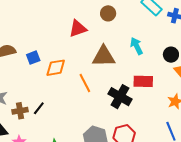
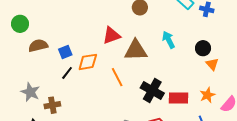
red triangle: (78, 28) -> (111, 36), moved
red rectangle: (143, 81) -> (179, 98), moved
black line: (39, 108) -> (67, 73), moved

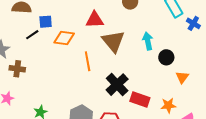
black circle: (203, 48) -> (166, 57), moved
brown triangle: (136, 50) -> (113, 41), turned 35
black line: (67, 73) -> (32, 35), moved

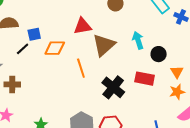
brown triangle: (113, 41) -> (104, 45), turned 35
red rectangle: (140, 100) -> (145, 79), moved
orange star: (168, 105) -> (177, 92), moved

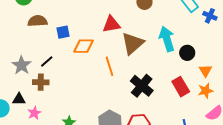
cyan arrow: (138, 40) -> (167, 39), size x1.4
black line: (23, 49) -> (47, 61), moved
red rectangle: (145, 79) -> (181, 87), moved, turned 48

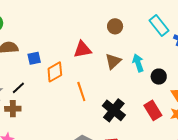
cyan arrow: (167, 39) -> (138, 63), size x0.7
brown triangle: (133, 43) -> (113, 61), moved, size x0.7
orange diamond: (83, 46) -> (55, 72), turned -30

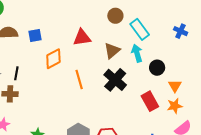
cyan rectangle: (159, 26) -> (140, 29), moved
blue square: (34, 58) -> (35, 35), moved
black line: (18, 88) -> (16, 73), turned -40
black cross: (114, 110) -> (115, 80), moved

